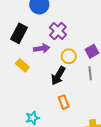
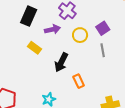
black arrow: (58, 76) -> (61, 62), moved

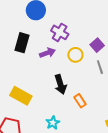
yellow rectangle: (35, 48) -> (21, 96), moved, size x1.5
black arrow: (61, 62) -> (60, 84), turned -36

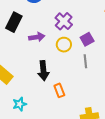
purple cross: (60, 32) -> (64, 21), moved
cyan star: (53, 123) -> (20, 104), moved

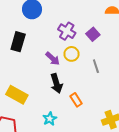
purple arrow: (37, 37) -> (53, 59), moved, turned 63
purple square: (87, 39) -> (93, 34), moved
cyan star: (20, 104) -> (50, 119), moved

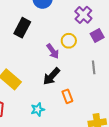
purple cross: (67, 31) -> (83, 15), moved
yellow circle: (72, 54) -> (69, 41), moved
black arrow: (56, 83) -> (51, 76), turned 48

